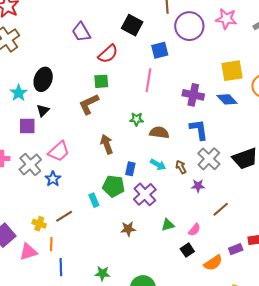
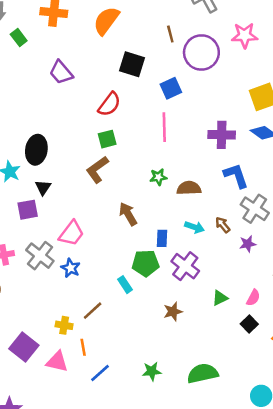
purple trapezoid: (81, 32) -> (61, 72), moved
pink triangle: (28, 252) -> (57, 362), turned 42
blue line: (61, 267) -> (100, 373), turned 60

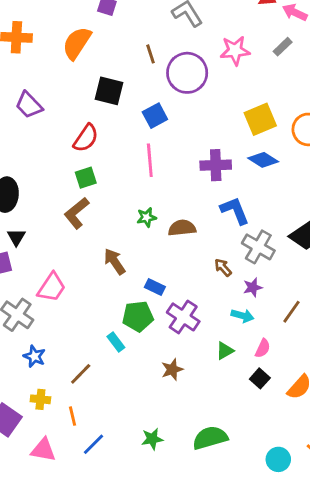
cyan arrow: (194, 227) -> (243, 316), moved
blue rectangle: (162, 238) -> (155, 287), turned -63
blue star: (71, 268) -> (34, 356), moved
yellow cross: (64, 325) -> (40, 399), moved
pink triangle: (57, 362) -> (43, 450), moved

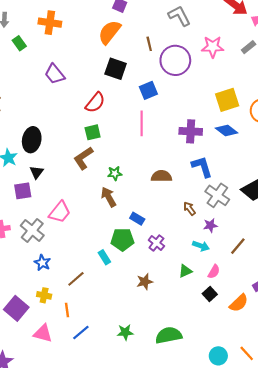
orange semicircle: (77, 43) -> (109, 32), moved
green star: (147, 217) -> (115, 173), moved
purple cross: (183, 317) -> (156, 243), size x0.7

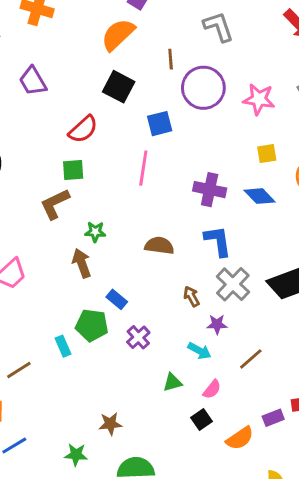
pink star: (213, 47) -> (259, 99), moved
yellow square: (227, 100) -> (267, 154), size x0.6
brown star: (145, 282) -> (110, 424), moved

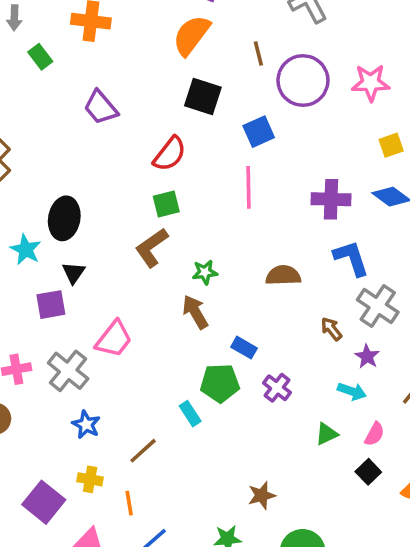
purple star: (217, 324) -> (367, 356), turned -30

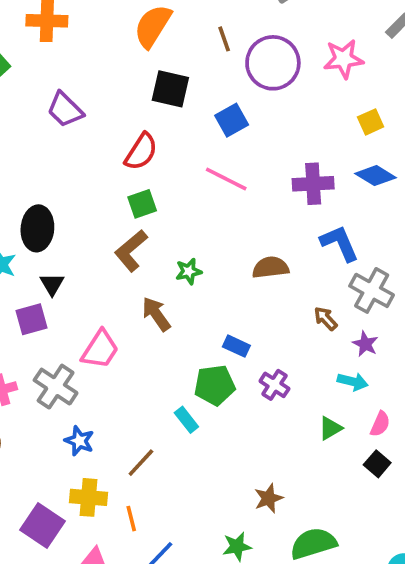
pink line: (248, 187) -> (226, 179), turned -57
brown arrow: (195, 312) -> (156, 314), moved
yellow cross: (90, 479) -> (88, 497), size x1.4

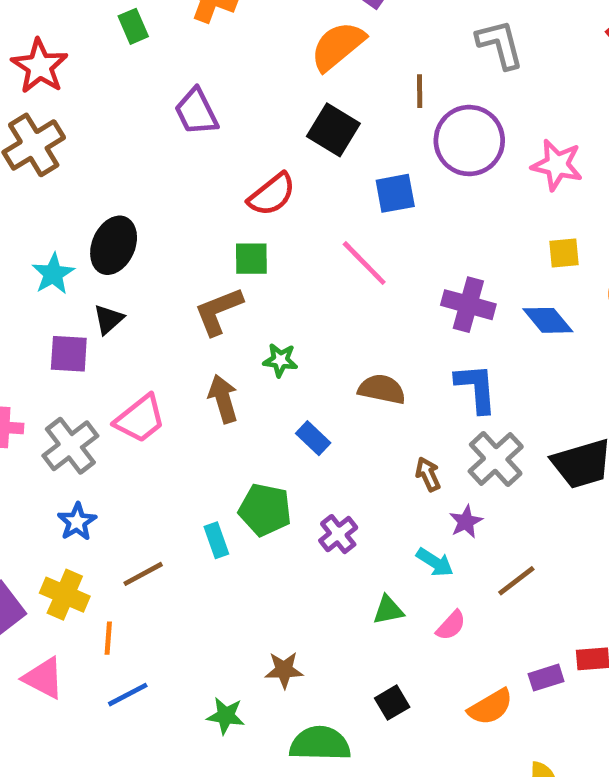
blue rectangle: (236, 346) -> (313, 438), moved
black square: (377, 464) -> (392, 703), moved

